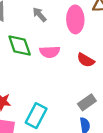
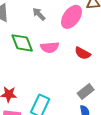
pink ellipse: (75, 19) -> (71, 17), turned 40

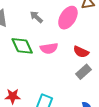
gray rectangle: (86, 92) -> (83, 72), moved

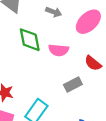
gray arrow: (36, 17) -> (54, 12), turned 144
gray rectangle: (83, 72) -> (73, 84), moved

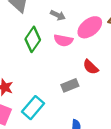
green diamond: (30, 40) -> (33, 39), turned 40
pink semicircle: (59, 50) -> (63, 40), moved

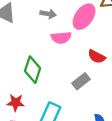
green diamond: (33, 39) -> (33, 70), moved

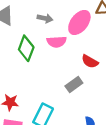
green diamond: (33, 70) -> (26, 48), moved

